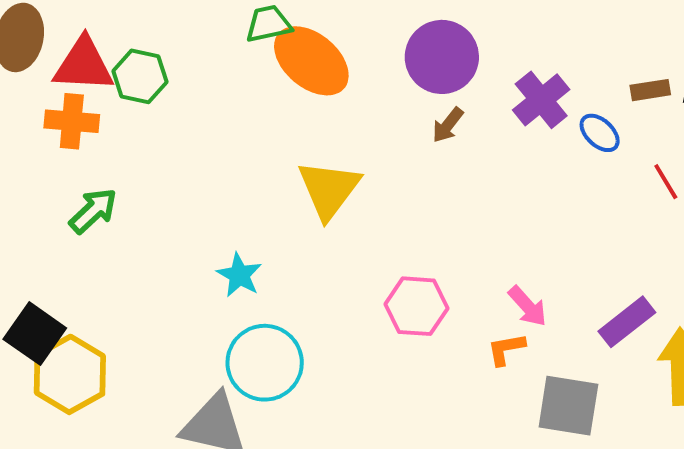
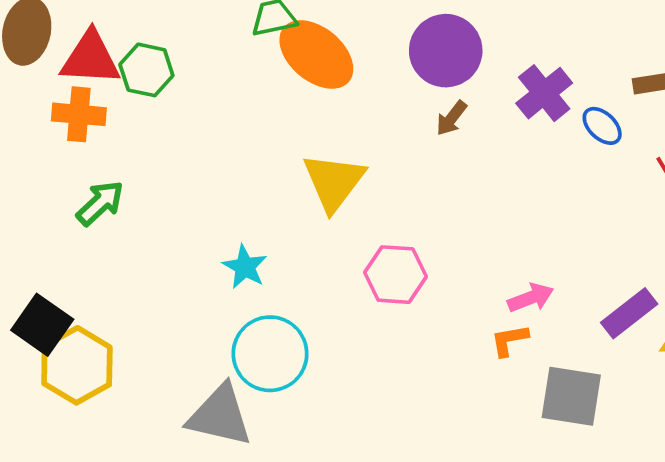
pink hexagon: (417, 306) -> (395, 275), moved
pink arrow: (528, 306) -> (531, 298), turned -69

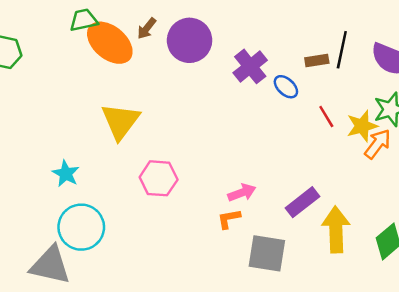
brown arrow: (451, 118) -> (147, 28), moved

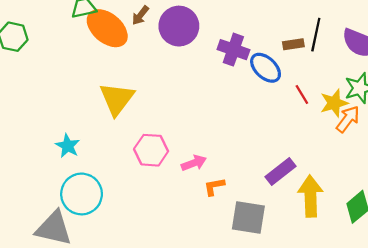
purple cross: (250, 66) -> (233, 50), turned -32
blue ellipse: (286, 87) -> (266, 68), size x1.4
pink arrow: (242, 193) -> (194, 163), moved

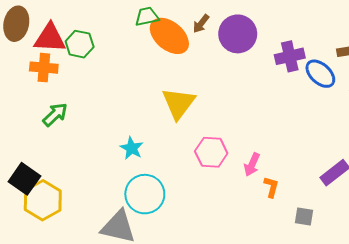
purple cross: (233, 50) -> (290, 56), turned -32
pink arrow: (194, 163) -> (252, 164), turned 135
orange L-shape: (214, 187) -> (271, 187), turned 115
gray square: (248, 218) -> (304, 217), size x0.6

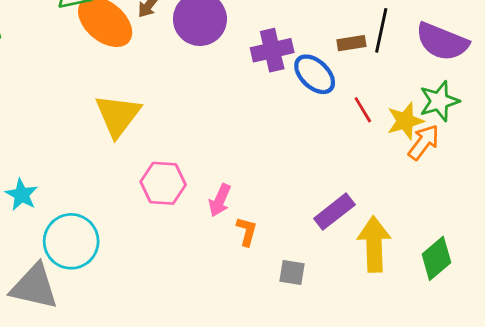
cyan star: (132, 148) -> (22, 195), moved

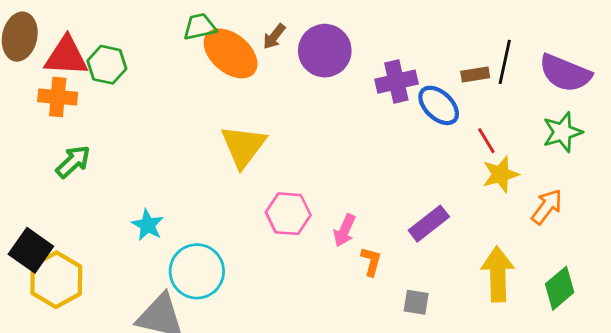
yellow star: (405, 121) -> (500, 174), moved
orange arrow: (424, 142) -> (547, 207), moved
purple rectangle: (334, 212) -> (429, 224), moved

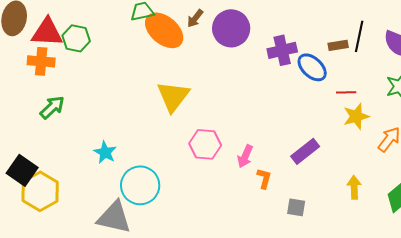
red line: (486, 141) -> (346, 92), turned -60
yellow arrow: (498, 274) -> (354, 187), size x0.6

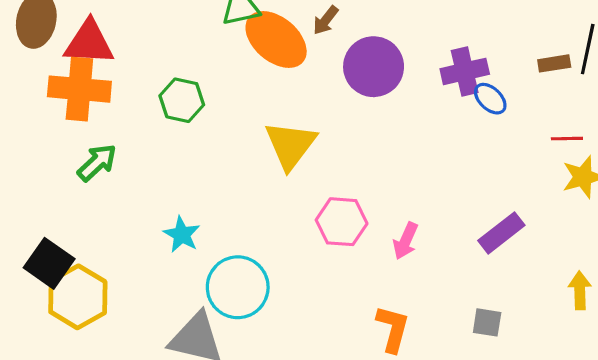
purple circle: (231, 28) -> (374, 67), moved
green hexagon: (76, 38) -> (182, 100), moved
orange cross: (41, 61) -> (79, 89), size x1.4
blue ellipse: (312, 67) -> (490, 99), moved, size x0.7
orange L-shape: (264, 178) -> (393, 329), moved, size x1.4

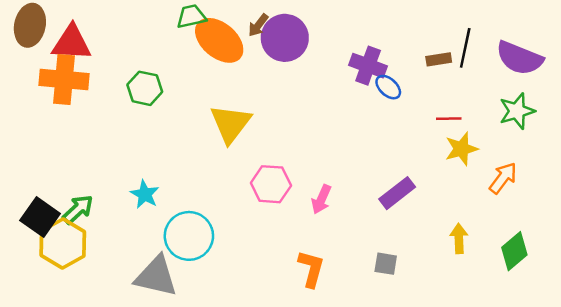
purple circle: (374, 67) -> (285, 38), moved
purple cross: (465, 71) -> (368, 66), turned 33
green arrow: (97, 163) -> (78, 209), moved

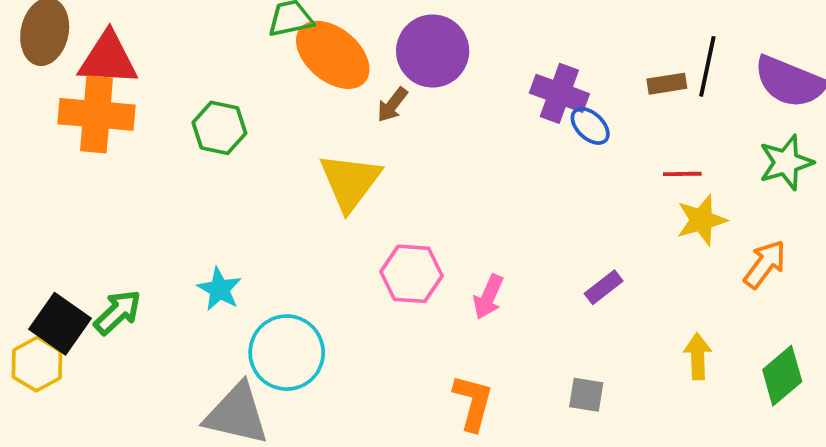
brown arrow: (258, 25) -> (392, 105), moved
purple rectangle: (397, 193) -> (604, 287), size x0.7
yellow hexagon: (63, 244) -> (37, 364), moved, size x0.7

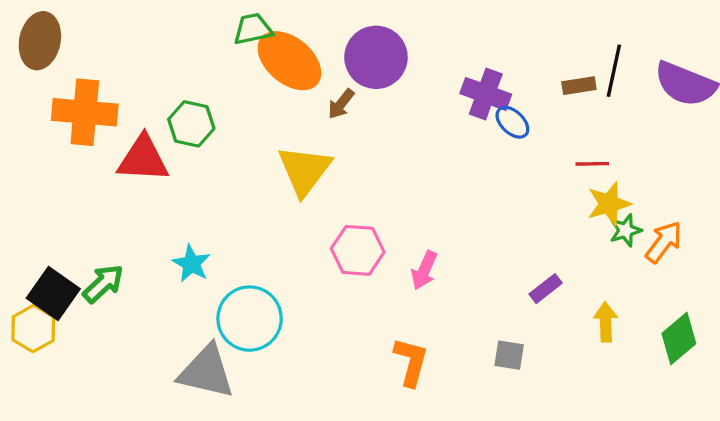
red triangle: (108, 59) -> (143, 159), moved
green star: (786, 162) -> (626, 230), moved, size x0.7
purple rectangle: (604, 287) -> (546, 289), moved

